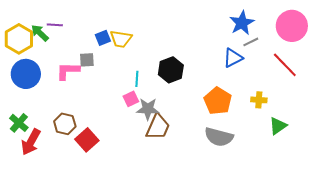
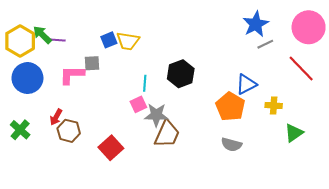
purple line: (55, 25) -> (57, 40), moved
blue triangle: (233, 58) -> (246, 84), moved
gray semicircle: (219, 137) -> (231, 145), size x0.7
red square: (87, 140) -> (111, 148), moved
red arrow: (31, 142) -> (56, 117), moved, size x0.6

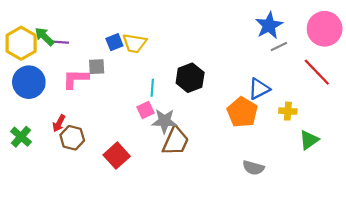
gray semicircle: (231, 145) -> (253, 168), moved

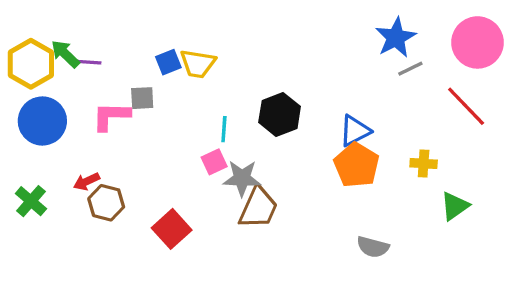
blue triangle: (259, 89) -> (355, 131), moved
red arrow: (59, 123) -> (87, 182), turned 36

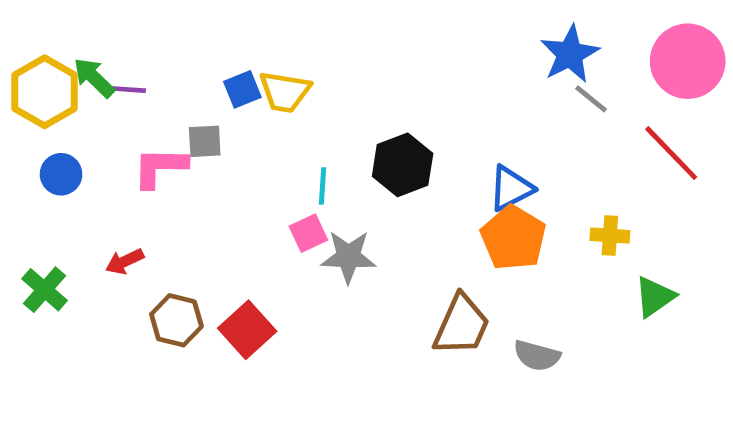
gray line: (410, 69) -> (591, 99), turned 65
blue circle: (42, 121) -> (61, 174), size x0.6
brown hexagon: (106, 203) -> (176, 320), moved
brown trapezoid: (258, 208) -> (462, 325), moved

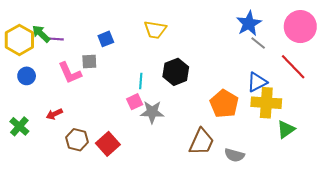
yellow trapezoid: (285, 92) -> (155, 30), moved
pink L-shape: (160, 167) -> (70, 73), turned -115
blue triangle: (511, 188) -> (257, 82), moved
yellow cross: (610, 235) -> (266, 103), size x1.8

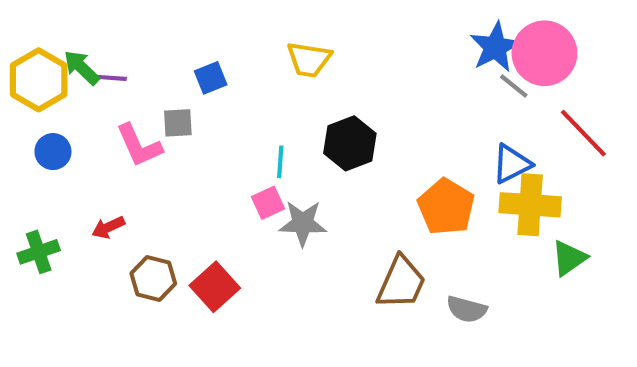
pink circle: (300, 27) -> (544, 53), moved
green cross: (19, 126) -> (39, 252), turned 30

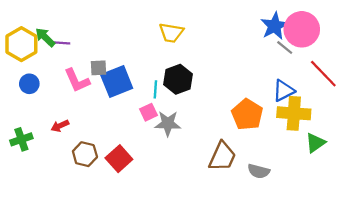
blue square: (211, 78) -> (117, 82), moved, size x1.8
black hexagon: (350, 143) -> (178, 79), moved

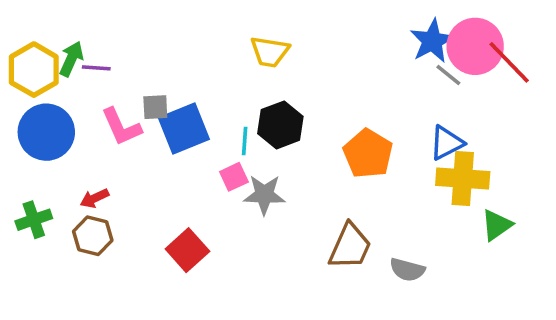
green arrow: (45, 37) -> (71, 59), turned 70
red line: (323, 74) -> (509, 62), moved
blue circle: (29, 84) -> (46, 132), size x1.8
orange pentagon: (247, 114) -> (368, 154), moved
brown hexagon: (85, 154) -> (93, 236), moved

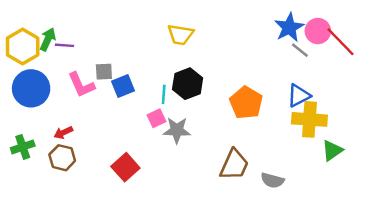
pink circle: (475, 46) -> (318, 31), size x0.7
blue square: (184, 129) -> (123, 86), size x0.7

